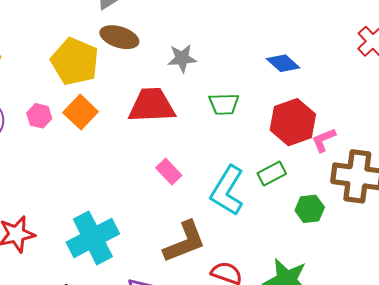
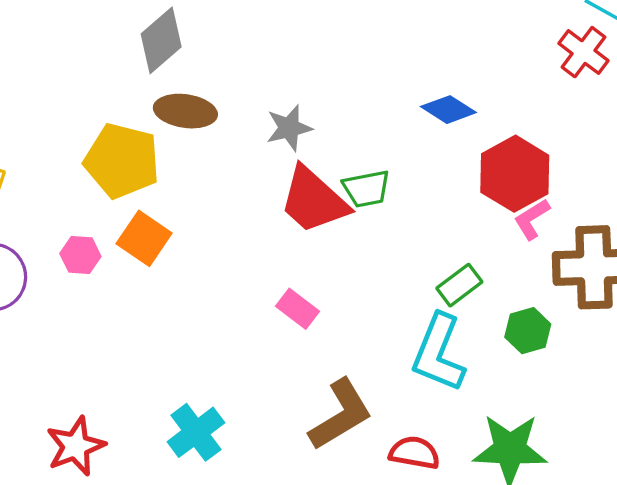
red trapezoid: (152, 105) -> (314, 200), moved, turned -126
red hexagon: (293, 122) -> (515, 174), moved
cyan L-shape: (227, 191) -> (439, 353), moved
cyan cross: (93, 238) -> (196, 432), size x0.7

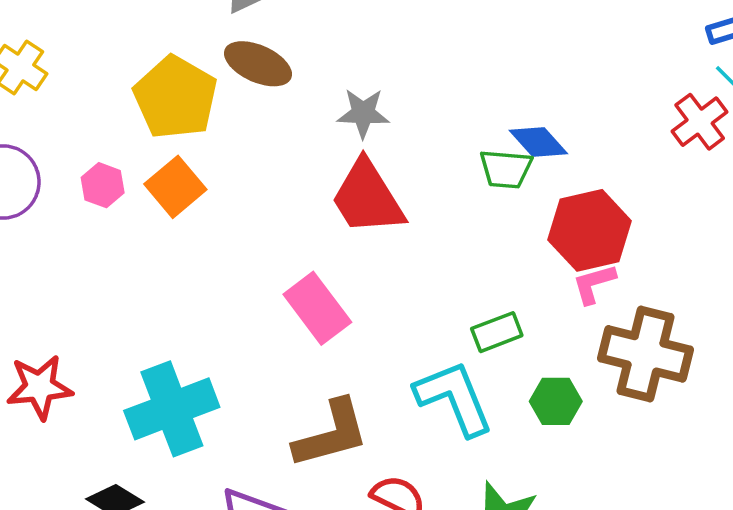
green trapezoid: (366, 189) -> (506, 169), moved
pink rectangle: (298, 309) -> (317, 308), size x1.5
cyan L-shape: (439, 353) -> (454, 398), turned 120
cyan cross: (196, 432) -> (172, 409), size x1.4

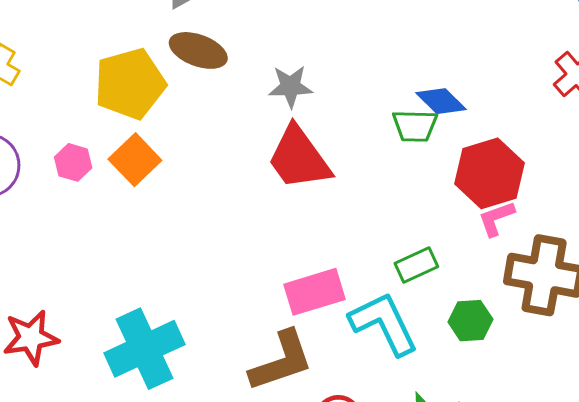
yellow pentagon: (175, 97) -> (130, 84), turned 30
pink rectangle: (317, 308) -> (315, 292), moved, turned -66

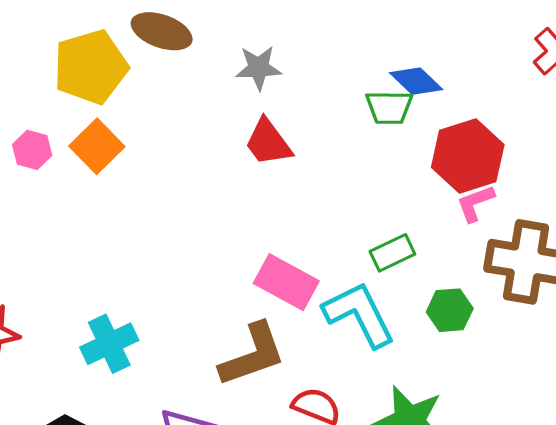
red trapezoid: (299, 158) -> (268, 142), size x0.7
pink rectangle: (315, 292) -> (286, 282), turned 46
cyan cross: (144, 349) -> (109, 344), size x0.7

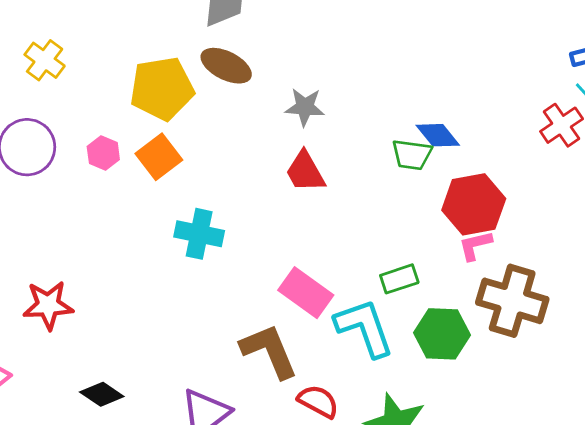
green hexagon: (450, 310) -> (442, 334), size x1.4
cyan cross: (109, 344) -> (199, 234), moved, turned 30
brown L-shape: (252, 355) -> (269, 351), turned -100

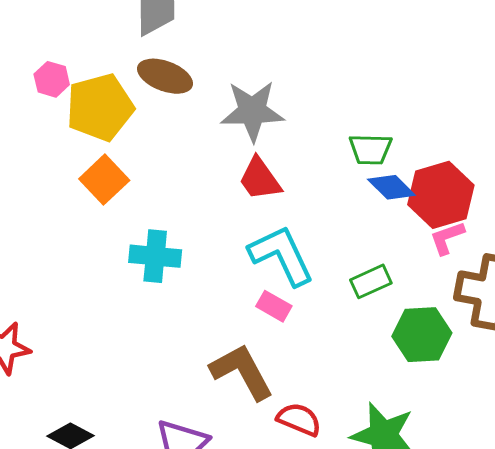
gray star: (305, 107) -> (252, 111), size x1.5
blue diamond: (438, 135) -> (391, 187), moved
pink hexagon: (103, 153) -> (52, 79), moved
pink rectangle: (306, 293) -> (274, 306), size x0.6
cyan L-shape: (364, 328) -> (281, 255), moved

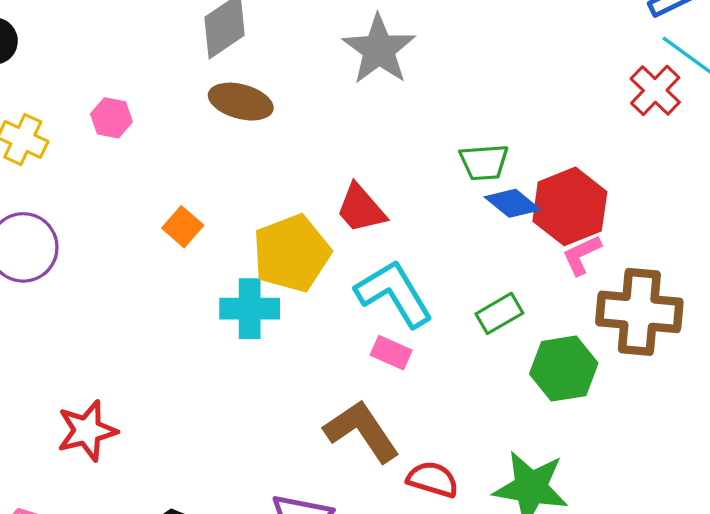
yellow pentagon: (100, 107) -> (292, 253), moved
gray star: (252, 111) -> (379, 49), moved, turned -30
orange square: (104, 180) -> (183, 227), size x0.7

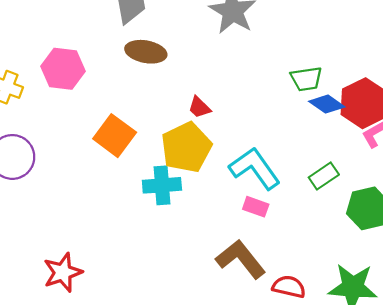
pink hexagon: (111, 118) -> (63, 69), size x1.6
red trapezoid: (361, 209) -> (199, 107), moved, size x0.7
orange square: (183, 227) -> (115, 136), size x1.6

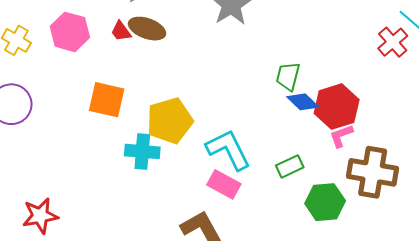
green trapezoid: (306, 79) -> (288, 76), turned 104
red trapezoid: (199, 107) -> (121, 31), moved
orange square: (115, 136) -> (107, 100), turned -33
pink rectangle: (256, 207) -> (224, 184), size x1.4

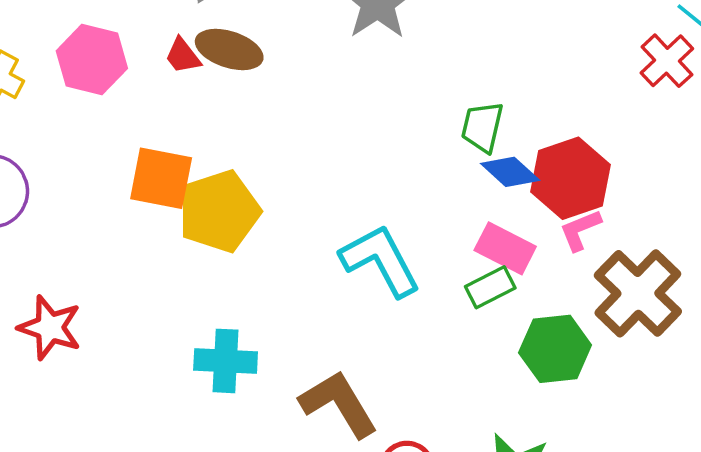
yellow pentagon: (170, 121) -> (219, 211), moved
cyan cross: (142, 151) -> (226, 361), moved
brown cross: (373, 172) -> (638, 293), turned 36
pink rectangle: (224, 184) -> (505, 248), moved
red star: (40, 216) -> (50, 328), moved, turned 30

